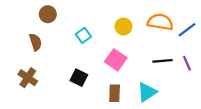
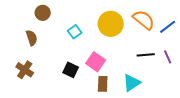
orange semicircle: (160, 22) -> (144, 20), turned 30
yellow circle: (123, 26) -> (111, 24), size x1.6
pink square: (116, 60) -> (96, 62), moved

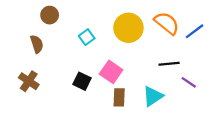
purple line: (168, 57) -> (189, 82), moved, turned -32

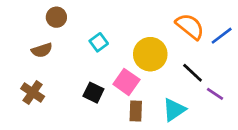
yellow circle: (128, 28) -> (150, 54), moved
brown semicircle: (37, 44) -> (42, 50), turned 90
black line: (169, 64) -> (193, 73), turned 48

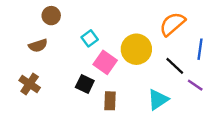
orange semicircle: (190, 26) -> (172, 24), turned -80
blue line: (222, 36) -> (200, 49), moved, turned -45
pink square: (126, 82) -> (105, 62), moved
brown rectangle: (136, 111) -> (110, 101), moved

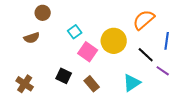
brown cross: (30, 84) -> (25, 84), moved
black square: (85, 84) -> (64, 76), moved
brown rectangle: (110, 101) -> (92, 84), turned -42

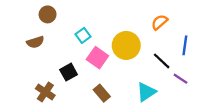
orange semicircle: (144, 20) -> (159, 22), size x0.7
black square: (64, 76) -> (69, 72), moved, turned 35
brown cross: (25, 84) -> (45, 92), moved

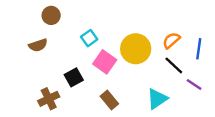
orange semicircle: (159, 22) -> (171, 40), moved
brown cross: (45, 92) -> (49, 99), turned 30

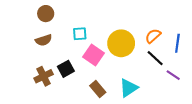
cyan square: (89, 38) -> (80, 34), turned 32
brown semicircle: (38, 45) -> (44, 40), moved
brown cross: (49, 99) -> (44, 76), moved
cyan triangle: (157, 99) -> (129, 88), moved

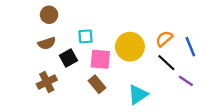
blue line: (177, 43) -> (190, 47), turned -30
pink square: (94, 55) -> (100, 59), turned -30
black square: (66, 69) -> (68, 58), moved
brown rectangle: (98, 89) -> (97, 84), moved

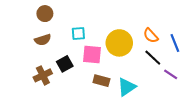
orange semicircle: (164, 39) -> (151, 36), turned -91
black square: (68, 58) -> (65, 64), moved
brown rectangle: (97, 84) -> (101, 81), moved, turned -35

